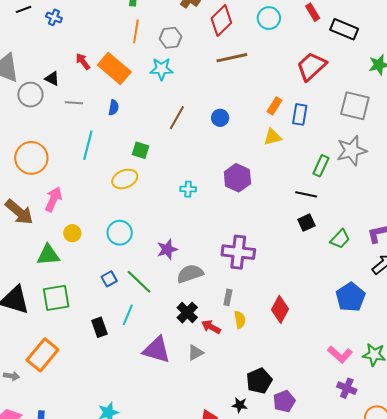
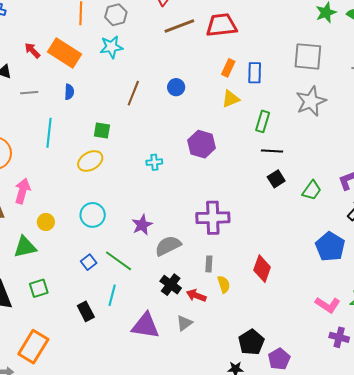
red trapezoid: (311, 66) -> (221, 25), moved, turned 44
green rectangle: (321, 166) -> (263, 121), moved
green square: (56, 298) -> (39, 288), size x0.7

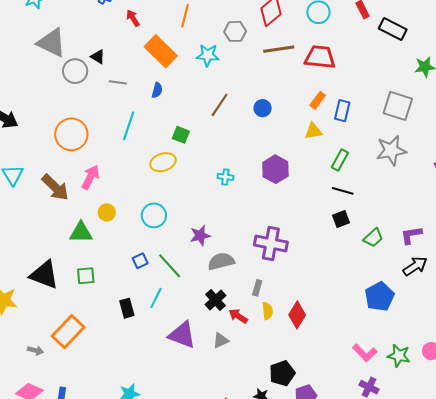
gray hexagon: (116, 15) -> (235, 31), moved
red arrow: (32, 50) -> (133, 18), moved
red diamond: (262, 269) -> (297, 315), moved

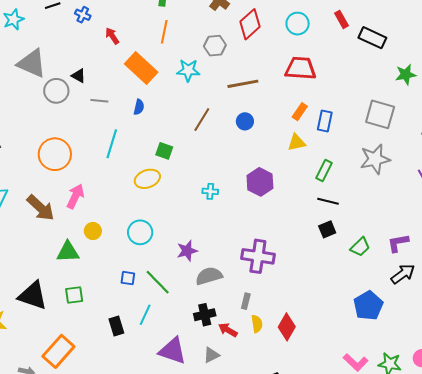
brown line: (279, 49) -> (243, 84), moved
blue square: (140, 261) -> (128, 278), turned 35
black cross: (216, 300) -> (205, 315), turned 30

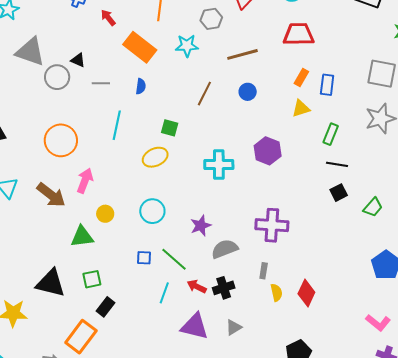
cyan cross: (210, 191) -> (219, 164), size x1.8
black rectangle: (116, 326) -> (106, 307), moved, turned 60
red arrow: (228, 330) -> (197, 286), moved

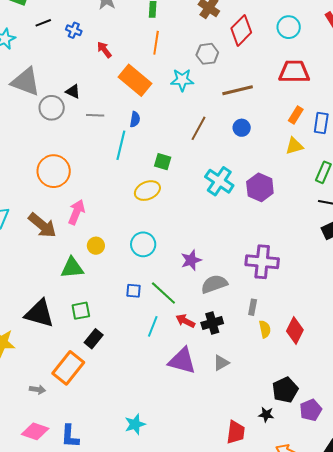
cyan line: (117, 125) -> (121, 145), moved
cyan cross: (219, 164) -> (219, 181), moved, turned 32

